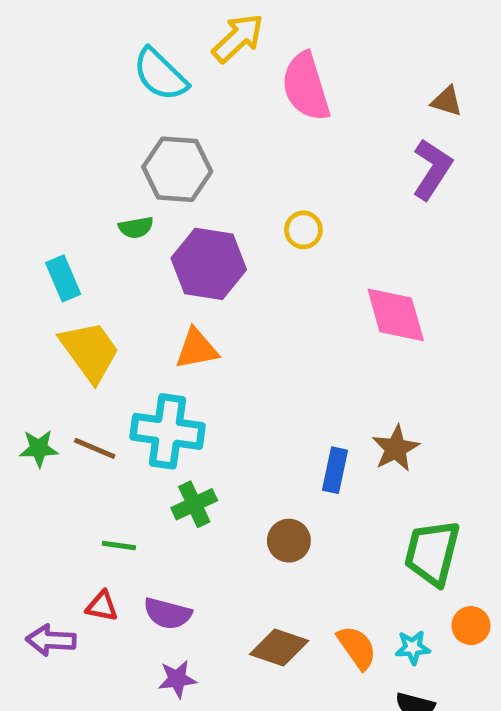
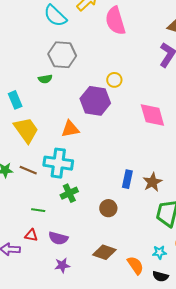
purple hexagon: (209, 264) -> (95, 101), moved
brown star: (396, 448) -> (152, 182), moved
orange semicircle: (357, 647) -> (135, 265), moved

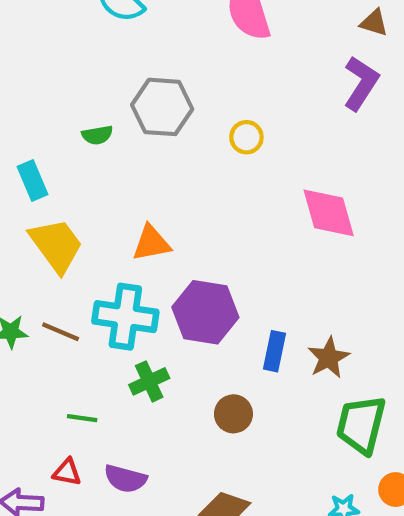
gray hexagon: (62, 55) -> (162, 107), moved
purple hexagon: (95, 101) -> (205, 312), moved

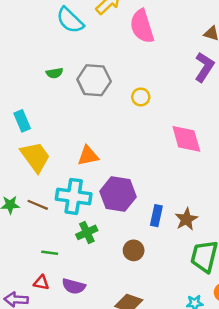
green semicircle: (97, 135) -> (54, 73), moved

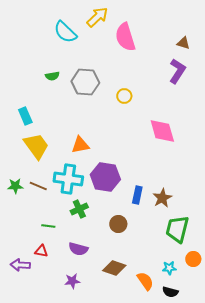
purple semicircle: (74, 286) -> (78, 249), moved

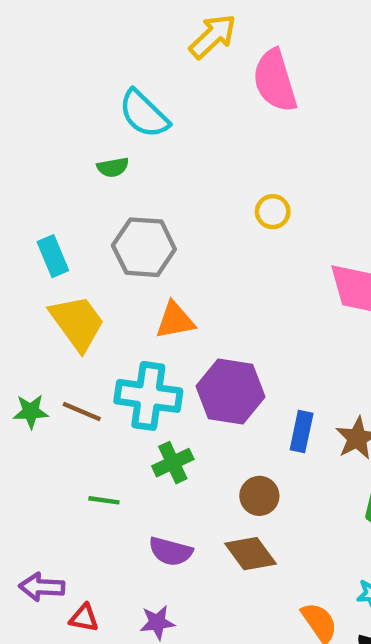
cyan semicircle: (65, 32) -> (144, 114), moved
gray hexagon: (85, 82) -> (144, 247), moved
red triangle: (41, 251) -> (84, 618), moved
brown diamond: (114, 268) -> (250, 554), moved, turned 35

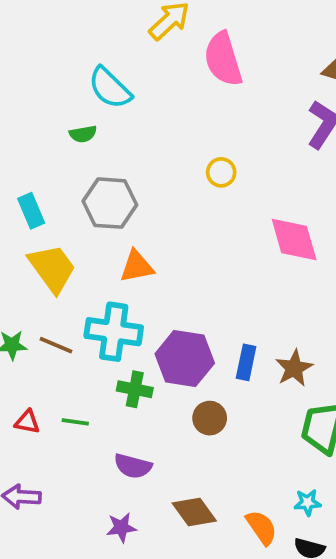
purple hexagon: (231, 392) -> (185, 359), moved
green cross: (173, 463) -> (135, 389), turned 36
brown diamond: (250, 554) -> (194, 512), moved
red triangle: (84, 618) -> (27, 422), moved

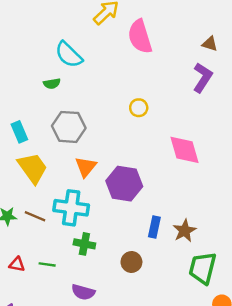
orange triangle: (137, 266) -> (86, 167), turned -40
purple hexagon: (185, 359) -> (124, 184), moved

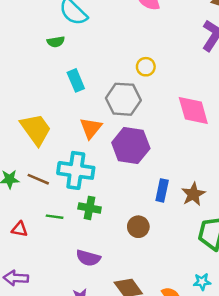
gray hexagon: (69, 127) -> (123, 99), moved
cyan rectangle: (19, 132) -> (76, 80), moved
green line: (47, 264) -> (55, 217), moved

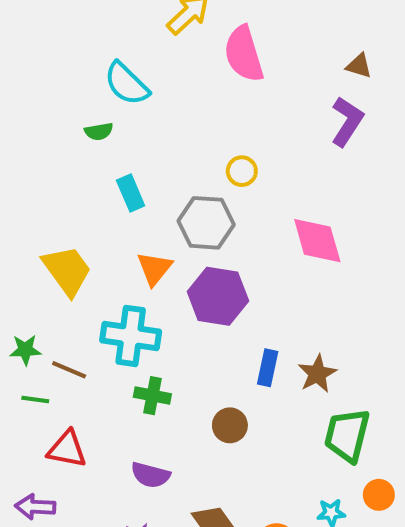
brown line: (38, 179) -> (69, 370), moved
green line: (55, 217) -> (35, 400), moved
red triangle: (20, 229) -> (67, 449), moved, size x1.5

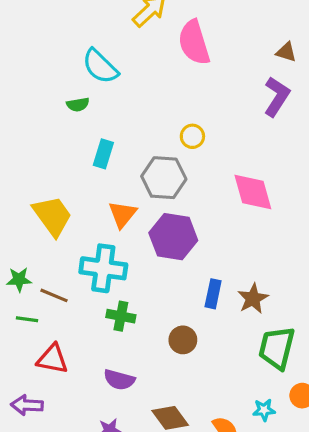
cyan rectangle: (131, 193) -> (103, 154), turned 40

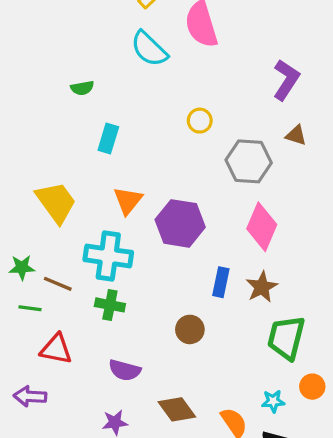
brown triangle: (286, 52) -> (296, 135), moved
cyan semicircle: (100, 66) -> (149, 49), moved
gray hexagon: (164, 178) -> (249, 161), moved
pink diamond: (253, 192) -> (262, 227), moved, turned 39
green cross: (121, 316) -> (110, 305), moved

